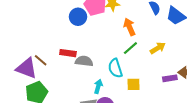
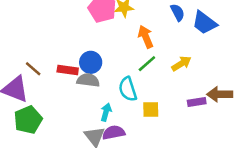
blue circle: (78, 17) -> (91, 62), moved
brown line: (41, 60) -> (33, 69), moved

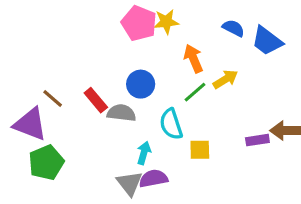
blue semicircle: (178, 12) -> (233, 28), turned -36
blue circle: (91, 62) -> (141, 84), moved
yellow arrow: (181, 64) -> (225, 79), moved
red rectangle: (68, 70) -> (96, 100), turned 42

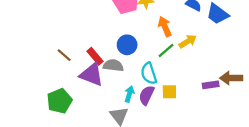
purple triangle: (30, 124) -> (92, 75), moved
purple semicircle: (153, 179) -> (147, 95), moved, turned -54

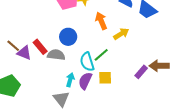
green line: (166, 51) -> (101, 55), moved
purple triangle: (92, 75) -> (24, 53), moved, size x0.7
purple rectangle: (211, 85) -> (141, 72), turned -40

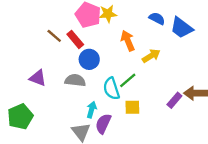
brown line: (13, 46) -> (54, 36), moved
red rectangle: (40, 47) -> (75, 39), moved
purple semicircle: (85, 81) -> (103, 124), moved

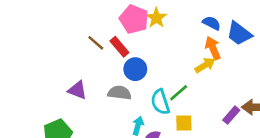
yellow star: (108, 14) -> (156, 18), turned -30
orange arrow: (128, 41) -> (213, 48), moved

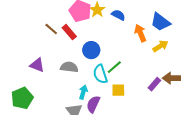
blue semicircle: (212, 23) -> (118, 15), moved
yellow arrow: (205, 65) -> (160, 46), moved
blue circle: (135, 69) -> (91, 50), moved

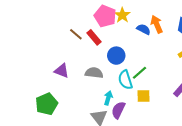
blue semicircle: (118, 15) -> (144, 29), moved
orange arrow: (140, 33) -> (157, 24), moved

